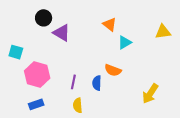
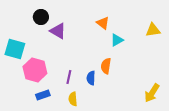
cyan square: (16, 52) -> (15, 49), size x1.5
orange semicircle: (113, 70) -> (106, 66), turned 77
yellow arrow: (150, 94) -> (152, 93), moved
blue rectangle: (36, 104) -> (43, 95), moved

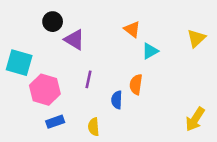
yellow triangle: (153, 30) -> (196, 38), turned -35
purple line: (69, 77) -> (88, 79), moved

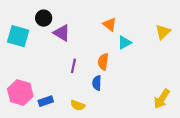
cyan square: (19, 63) -> (18, 36), moved
orange semicircle: (136, 84) -> (103, 62), moved
pink hexagon: (45, 90) -> (20, 93), moved
yellow semicircle: (94, 127) -> (78, 105), turned -64

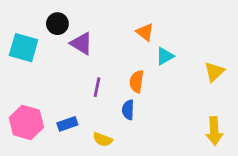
yellow triangle: (163, 32) -> (214, 72), moved
yellow arrow: (162, 99) -> (214, 131), turned -36
blue rectangle: (46, 101) -> (67, 124), moved

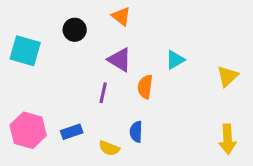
black circle: (57, 24) -> (75, 30), moved
orange triangle: (145, 32) -> (121, 16), moved
purple triangle: (81, 43) -> (120, 60), moved
blue semicircle: (128, 110) -> (136, 132), moved

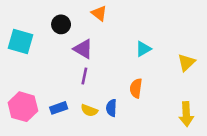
purple triangle: (120, 60) -> (83, 49), moved
orange semicircle: (145, 87) -> (136, 88), moved
yellow semicircle: (109, 148) -> (89, 110), moved

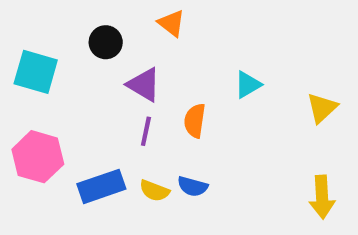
orange semicircle: (136, 88) -> (195, 121), moved
pink hexagon: (23, 107) -> (38, 157), moved
blue rectangle: (59, 108) -> (101, 186), size x1.5
blue semicircle: (111, 108) -> (193, 186), turned -77

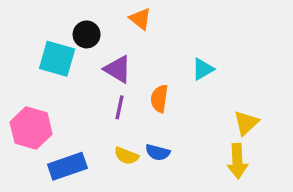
cyan square: (36, 72) -> (57, 59), moved
yellow triangle: (322, 108) -> (246, 123), moved
blue rectangle: (101, 186) -> (67, 166), moved
yellow arrow: (322, 197) -> (237, 161), moved

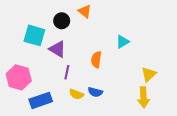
black circle: (87, 34) -> (62, 21), moved
purple triangle: (118, 69) -> (57, 49), moved
purple line: (119, 107) -> (67, 72), moved

